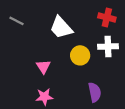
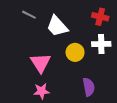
gray line: (17, 21) -> (29, 15), moved
pink triangle: (43, 67) -> (40, 63), size x1.5

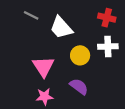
purple semicircle: (89, 87) -> (79, 87), moved, turned -42

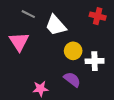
white cross: (108, 47) -> (95, 61), moved
pink triangle: (43, 67) -> (19, 42), moved

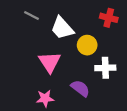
pink triangle: (19, 42) -> (50, 62), moved
yellow circle: (73, 51) -> (87, 45), moved

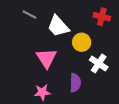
white cross: (105, 68) -> (99, 64), turned 36
purple semicircle: (80, 88) -> (75, 83), turned 54

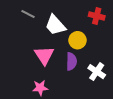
white cross: (99, 64) -> (97, 72), moved
purple semicircle: (75, 83) -> (71, 61), moved

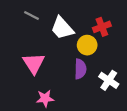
red cross: (97, 16) -> (102, 27), moved, turned -35
pink triangle: (44, 55) -> (34, 63), moved

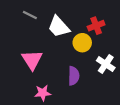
purple semicircle: (80, 69) -> (74, 76), moved
white cross: (109, 80) -> (106, 64), moved

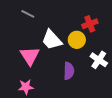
white trapezoid: (59, 27) -> (52, 40), moved
pink star: (43, 93) -> (26, 87), moved

